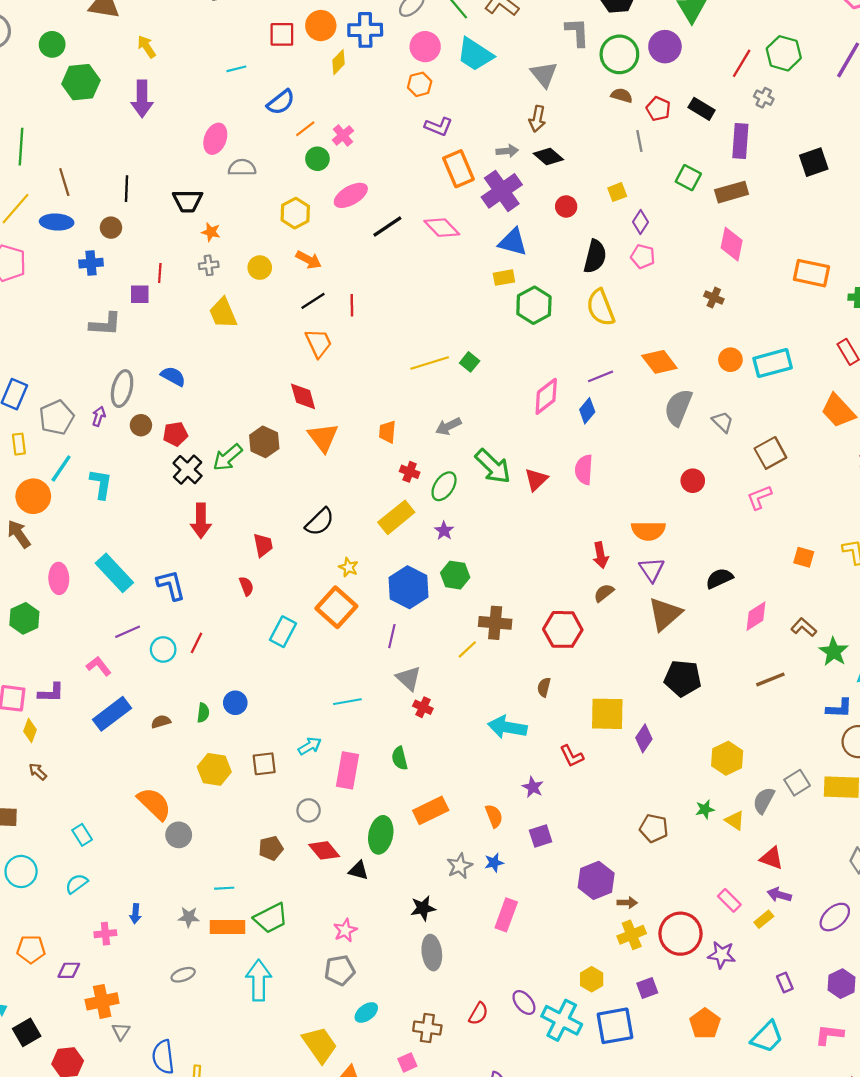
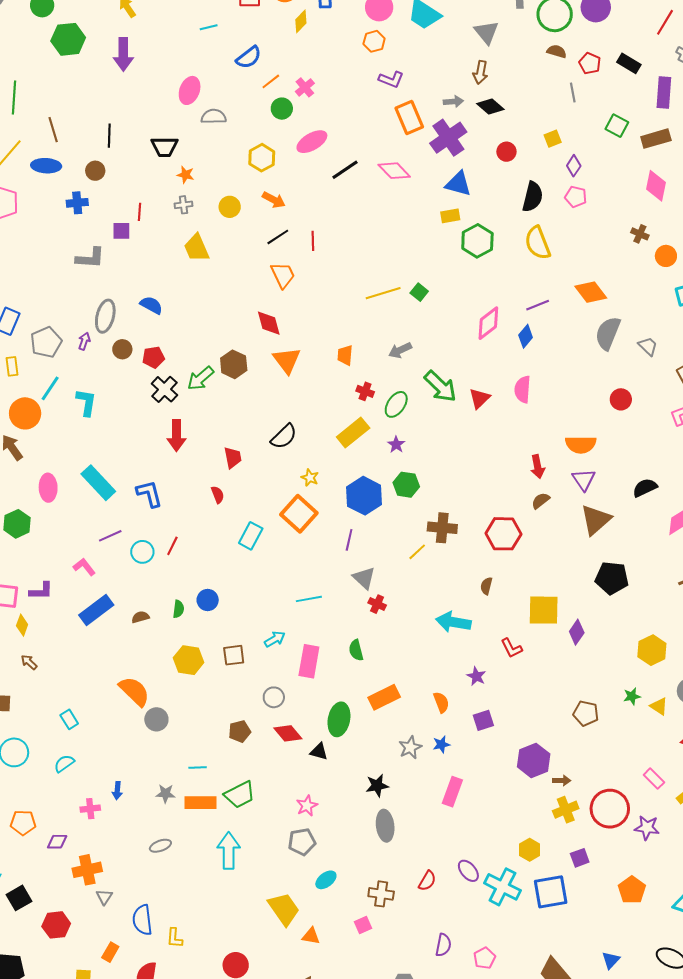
orange circle: (730, 360) -> (666, 256), moved

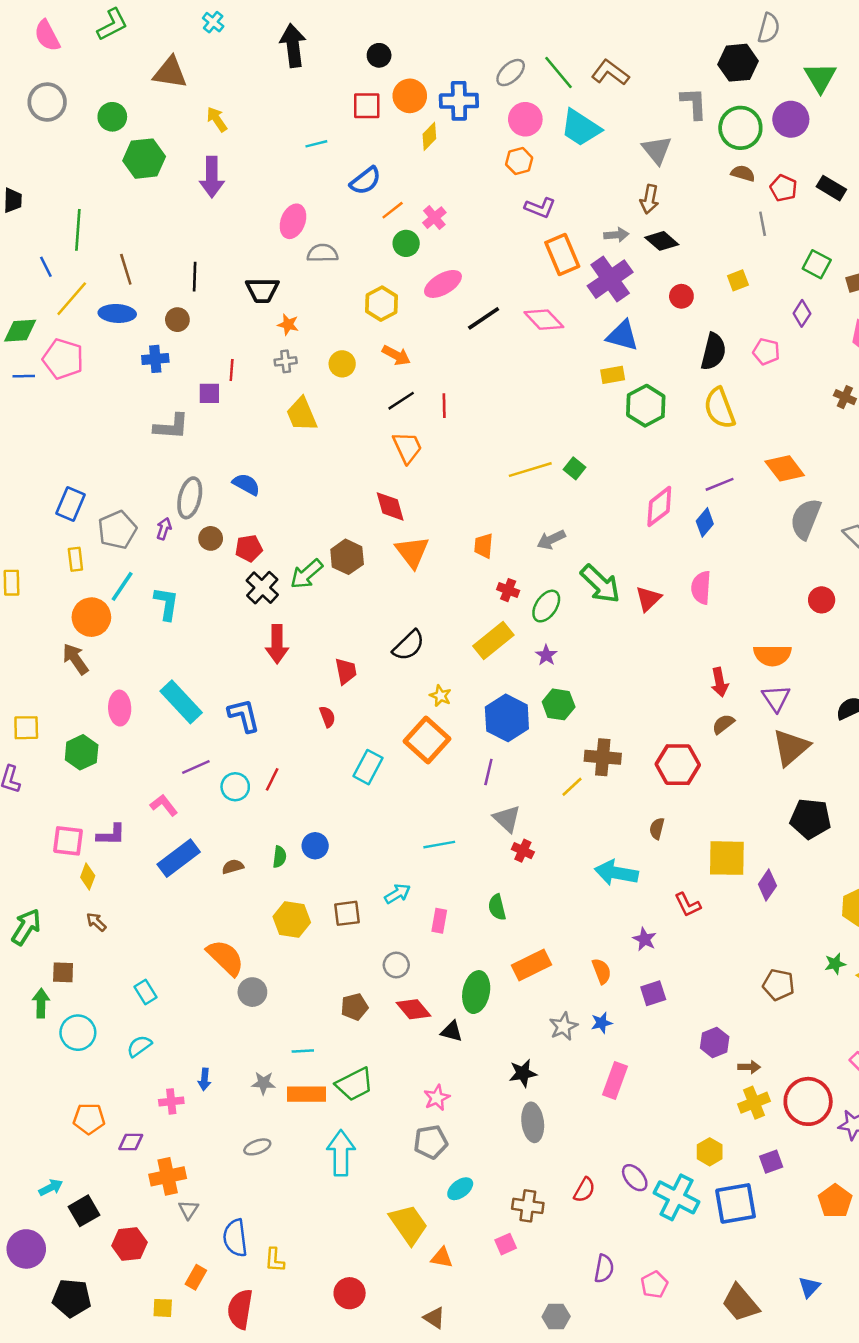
purple diamond: (574, 166) -> (802, 313), moved
pink rectangle: (309, 661) -> (439, 921), size x0.6
purple hexagon: (534, 760) -> (715, 1042), size x0.7

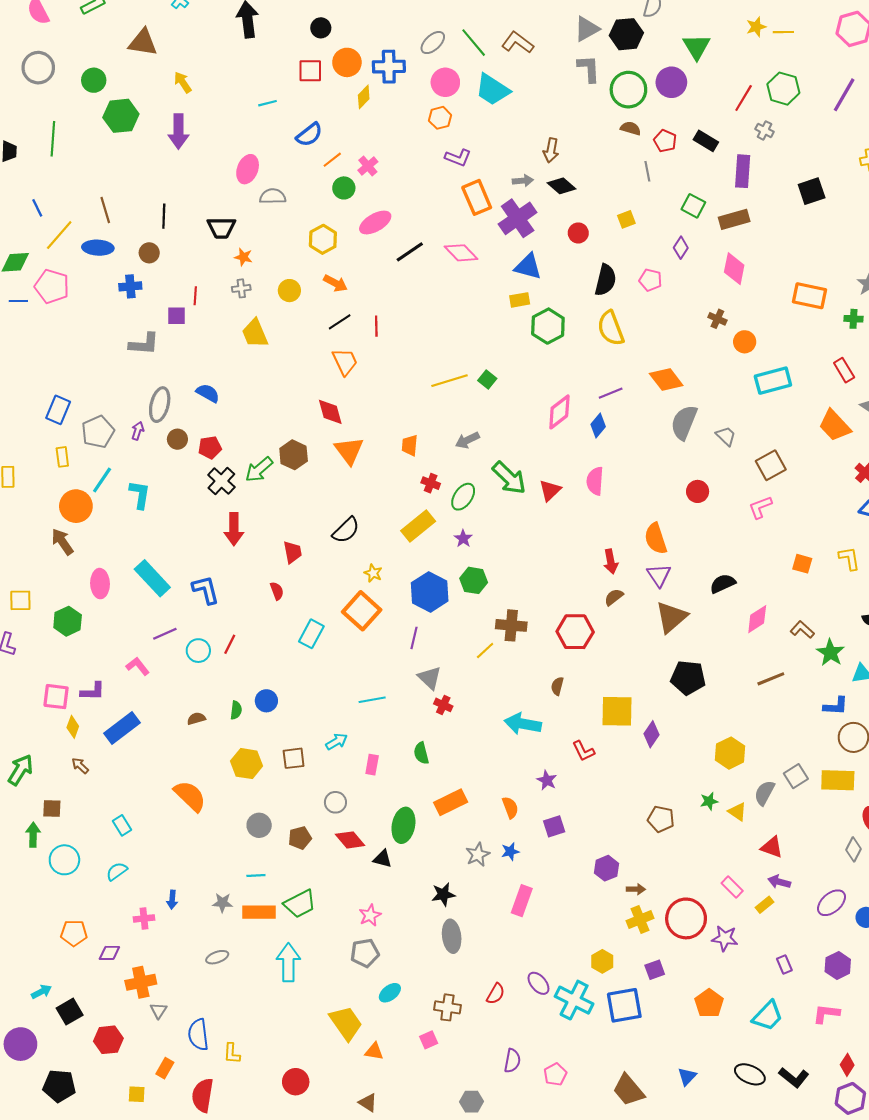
gray triangle: (657, 150) -> (587, 29), moved, turned 40
green line: (78, 230) -> (53, 139), moved
orange semicircle: (772, 655) -> (656, 539), turned 72
blue rectangle: (179, 858) -> (122, 728), moved
gray circle: (252, 992) -> (259, 825), moved

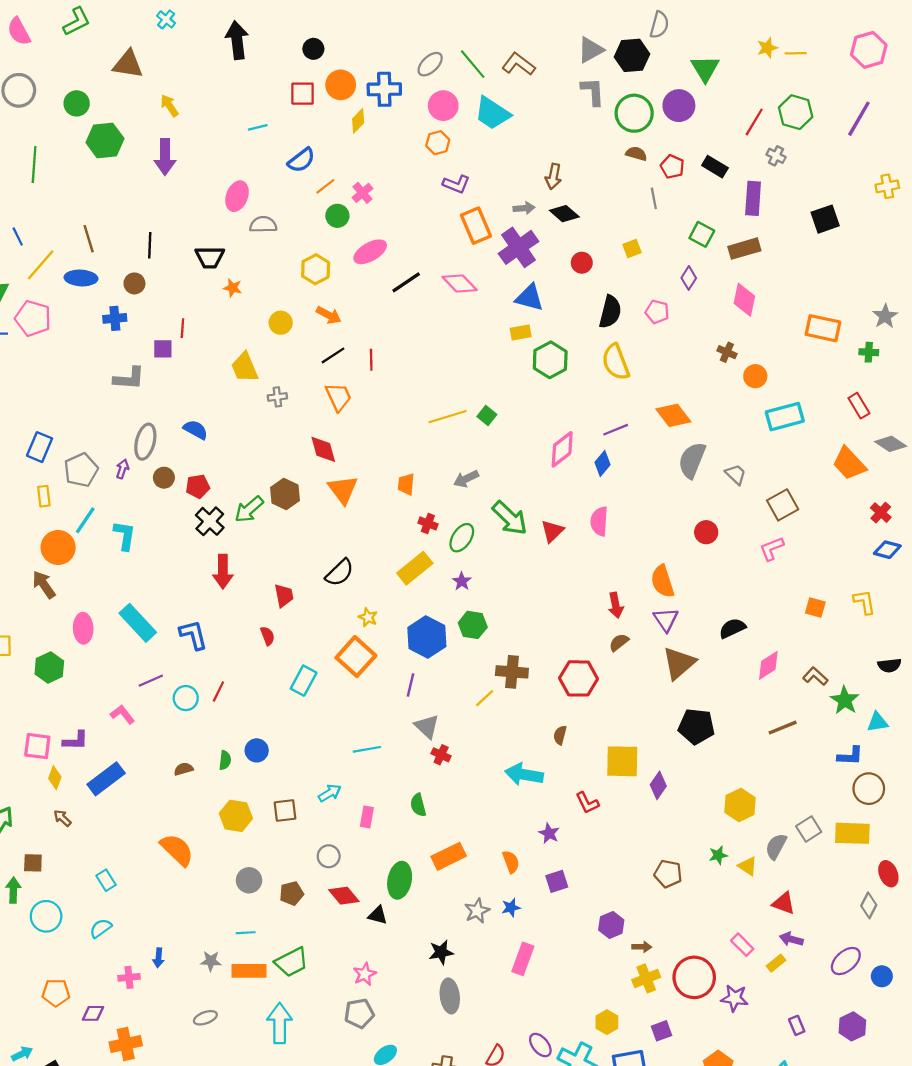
gray cross: (241, 288) -> (277, 397), moved

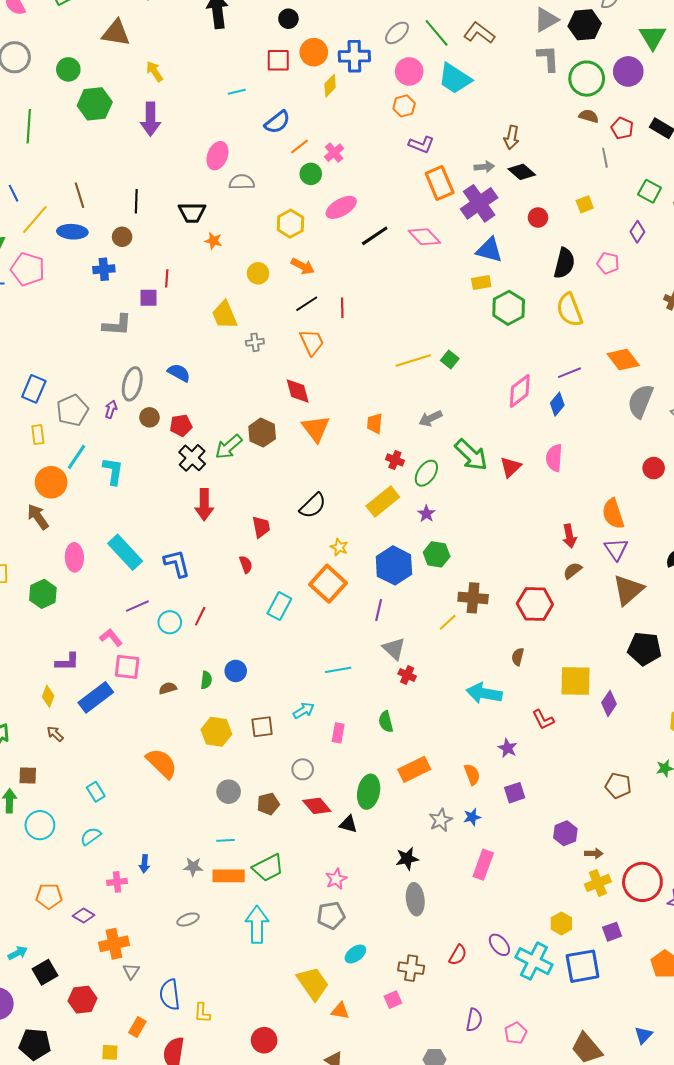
pink square: (37, 746) -> (127, 667), moved
purple diamond: (93, 1013) -> (84, 915), turned 30

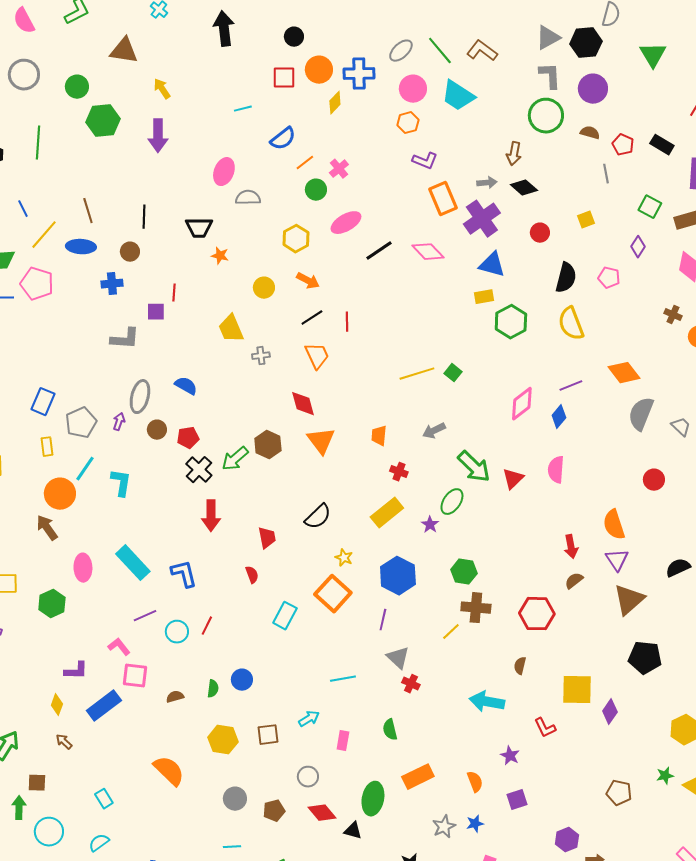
purple circle: (628, 71) -> (593, 89), moved
green circle: (587, 79) -> (546, 116), moved
green ellipse: (426, 473) -> (452, 502), moved
green hexagon: (437, 554) -> (464, 572), moved

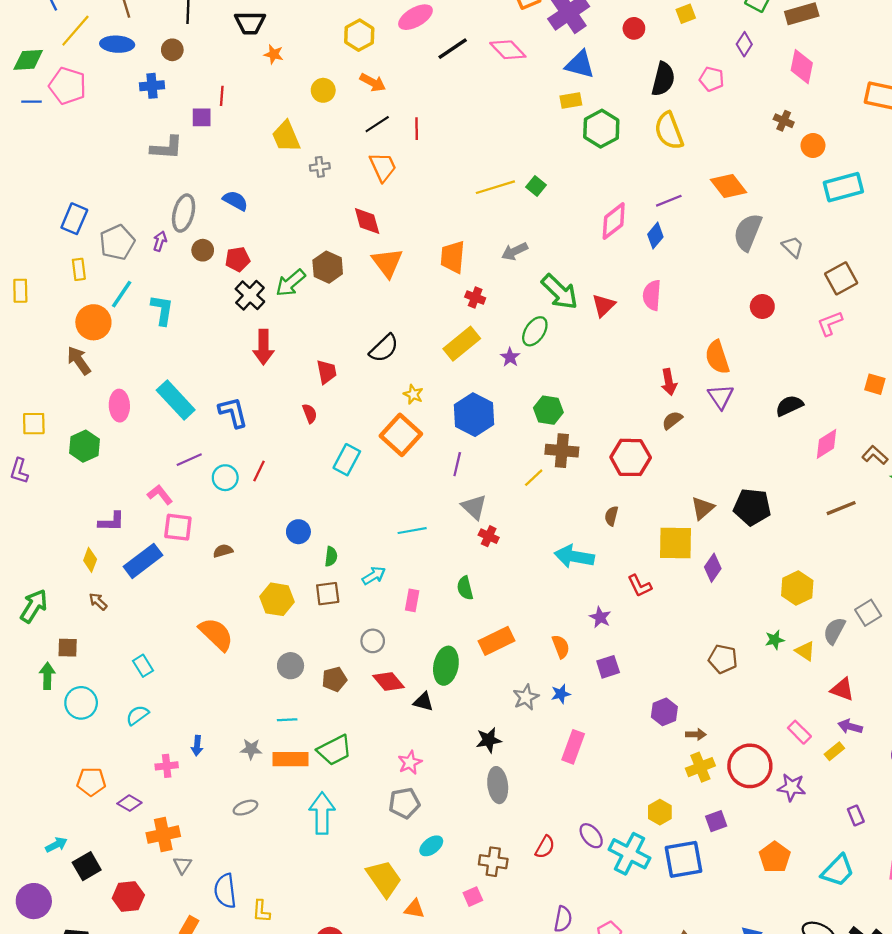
orange trapezoid: (379, 436) -> (453, 257), size x1.4
brown triangle: (629, 600) -> (703, 508), moved, size x0.7
green semicircle: (213, 689) -> (331, 556), moved

